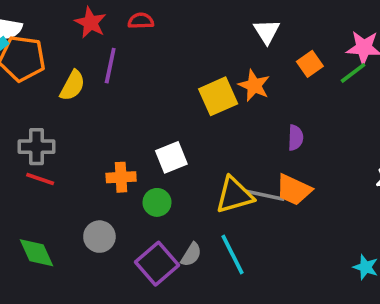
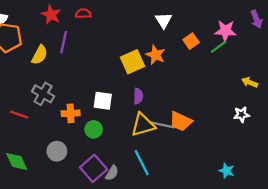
purple semicircle: (295, 138) -> (138, 96), moved
gray cross: (37, 147) -> (43, 94), moved, turned 30
white square: (171, 157) -> (103, 101), turned 30
gray semicircle: (191, 255) -> (112, 173), moved

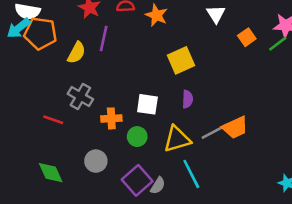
orange star: (155, 55) -> (157, 15), moved
orange trapezoid: (181, 121) -> (235, 128), turned -50
yellow triangle: (143, 125) -> (177, 139), moved
gray line: (162, 125) -> (215, 131), turned -40

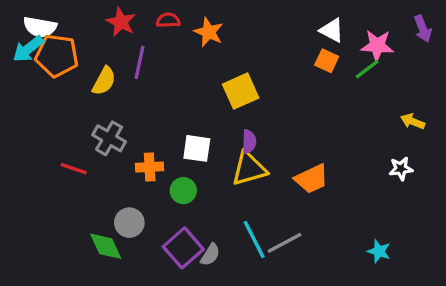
white triangle: (216, 14) -> (332, 30), moved, turned -30
orange square: (247, 37) -> (327, 61), turned -30
gray line: (215, 131) -> (284, 243), moved
yellow triangle: (177, 139) -> (249, 169), moved
green diamond: (51, 173) -> (106, 246), moved

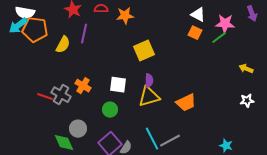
orange star: (209, 32) -> (125, 16), turned -30
gray cross: (109, 138) -> (61, 95), moved
orange cross: (150, 167) -> (83, 86), moved, turned 35
white star: (401, 169) -> (247, 101), moved

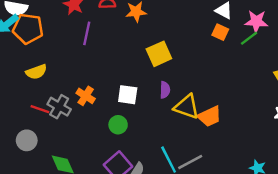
yellow semicircle: (63, 45) -> (36, 72), moved, turned 42
yellow triangle: (149, 97) -> (187, 107), moved, turned 35
gray circle: (78, 129) -> (27, 140), moved

